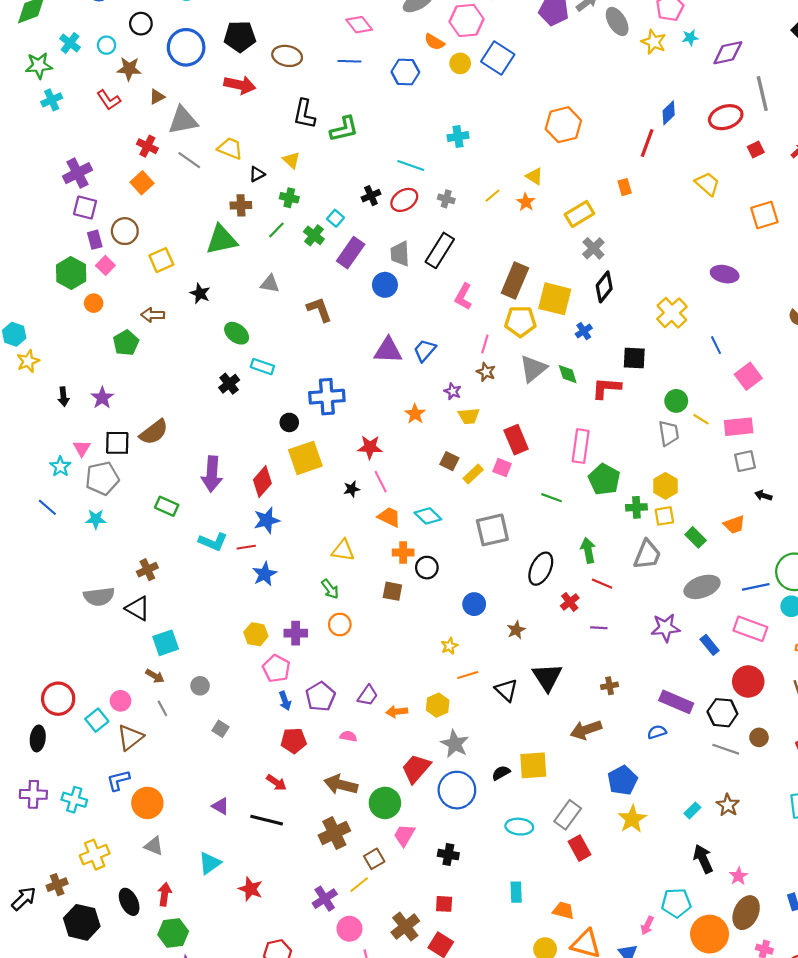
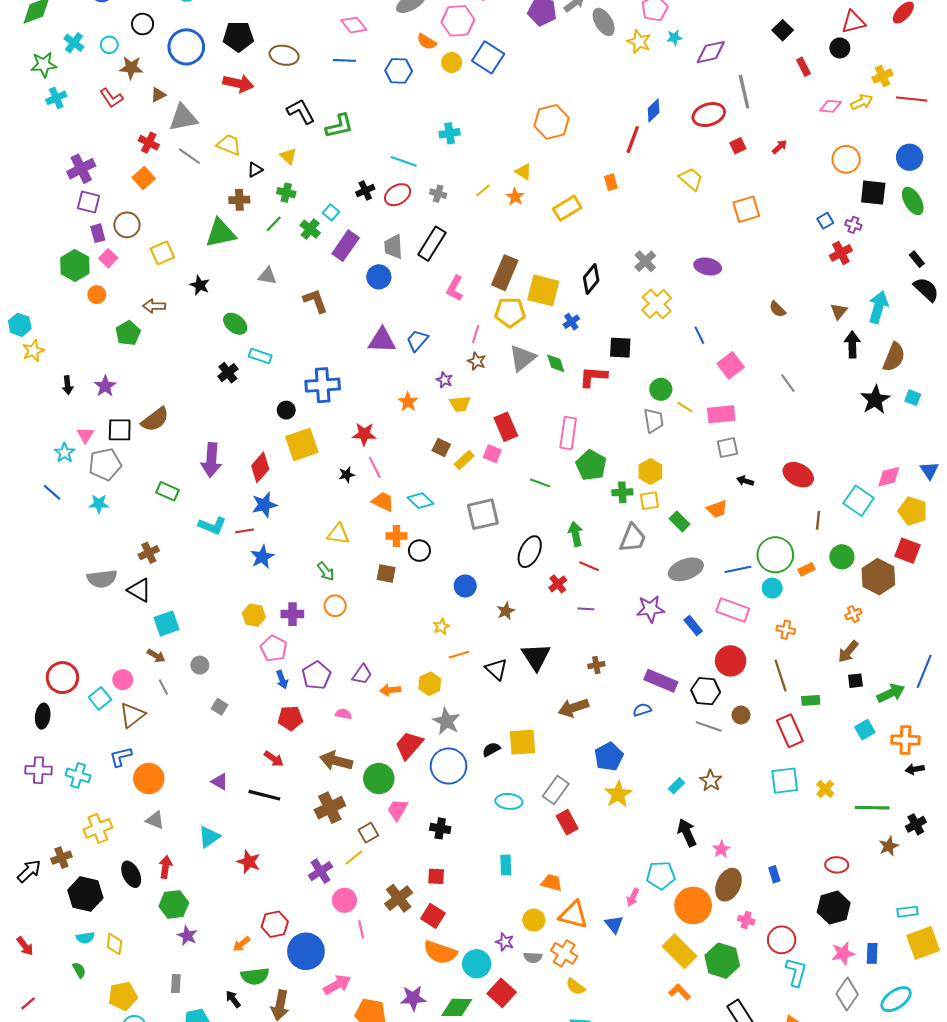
black L-shape: (304, 114) -> (301, 111), turned 140
gray cross: (593, 248) -> (645, 261), moved

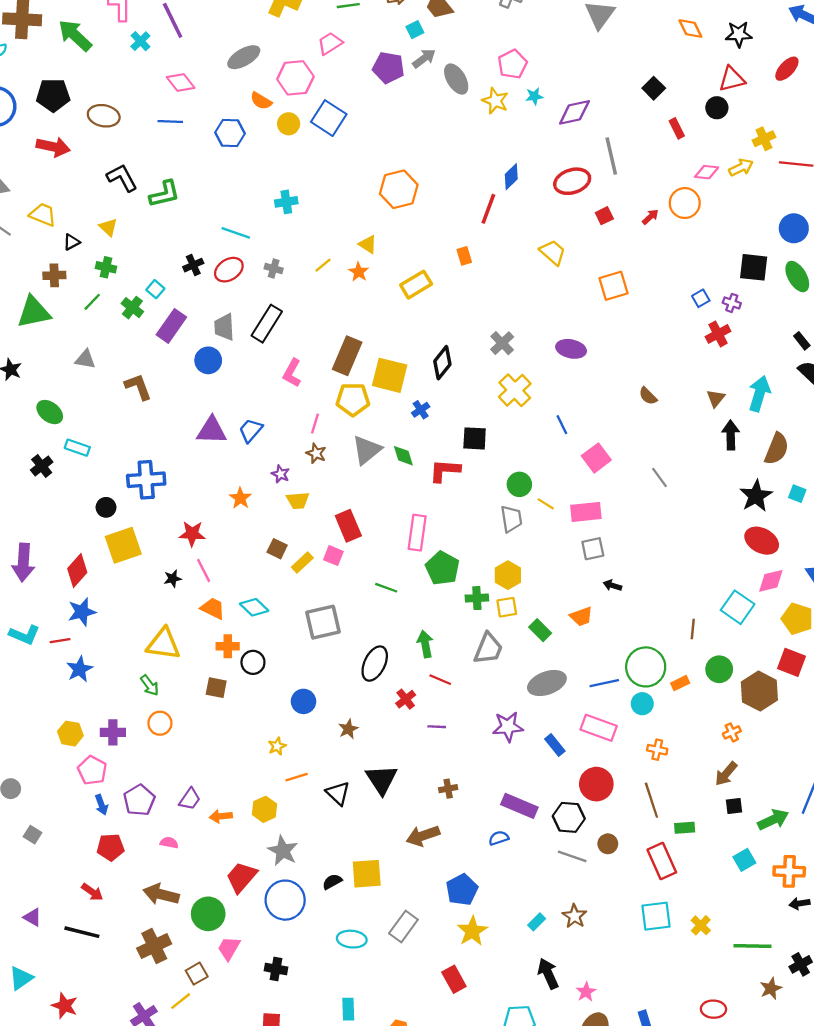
orange circle: (846, 159) -> (685, 203), moved
red ellipse: (798, 475) -> (762, 541), moved
yellow triangle: (338, 534) -> (163, 644), size x1.4
red rectangle: (567, 822) -> (454, 979), moved

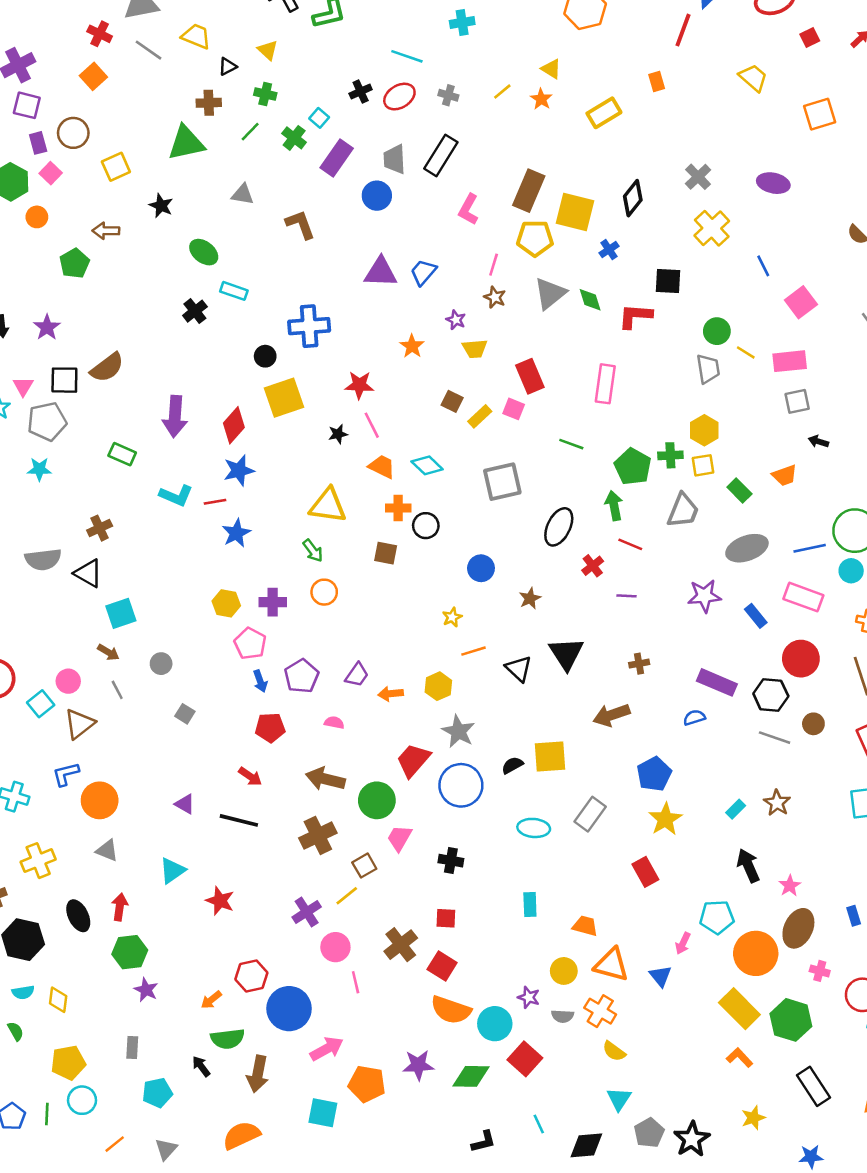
green pentagon: (442, 568) -> (633, 467), moved

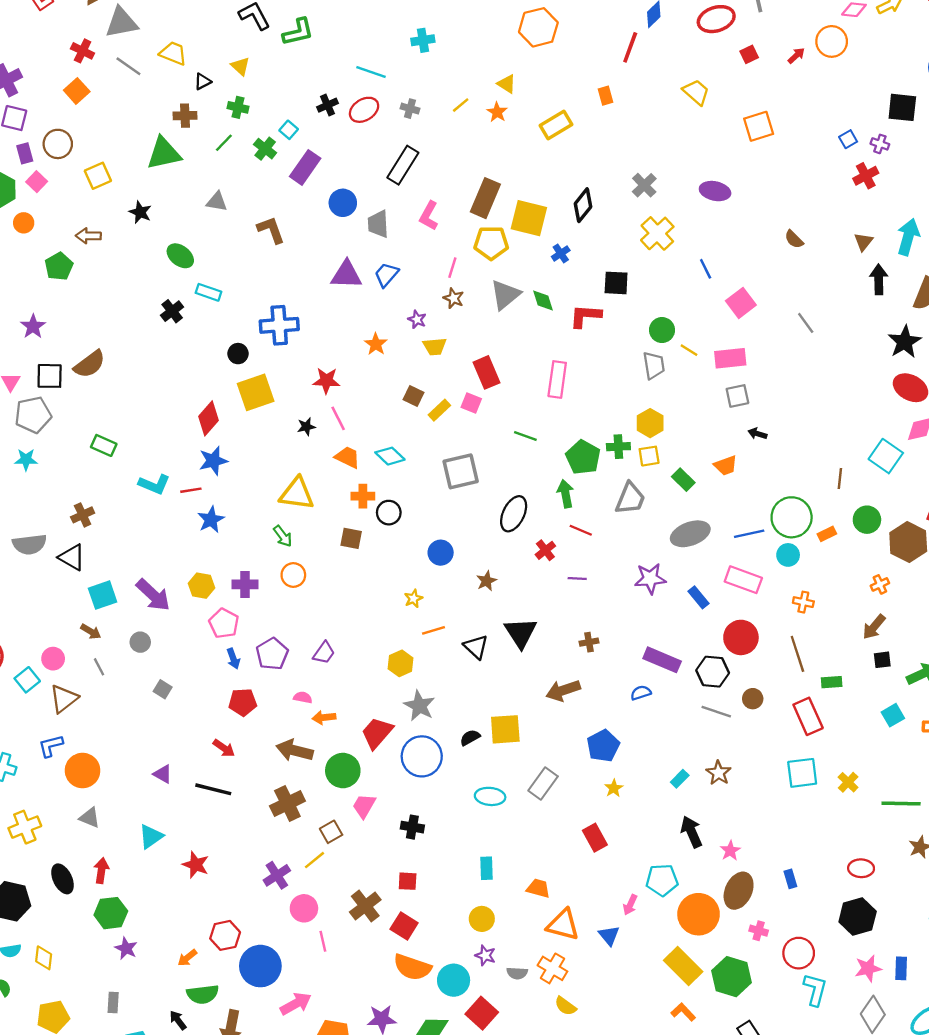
gray trapezoid: (394, 159) -> (378, 224), moved
purple arrow: (175, 416) -> (153, 595), moved, turned -51
orange arrow: (391, 694) -> (324, 718), moved
yellow star: (665, 819) -> (614, 788), size x0.6
yellow circle: (564, 971) -> (482, 919), moved

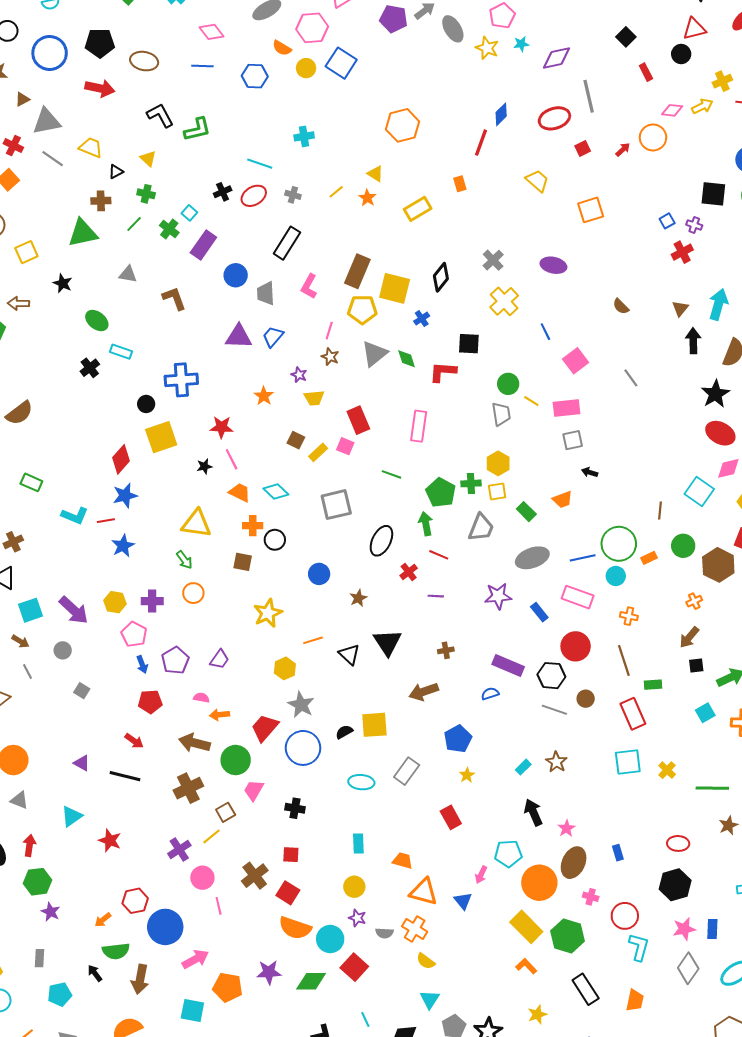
yellow star: (413, 599) -> (268, 613), moved, size x1.8

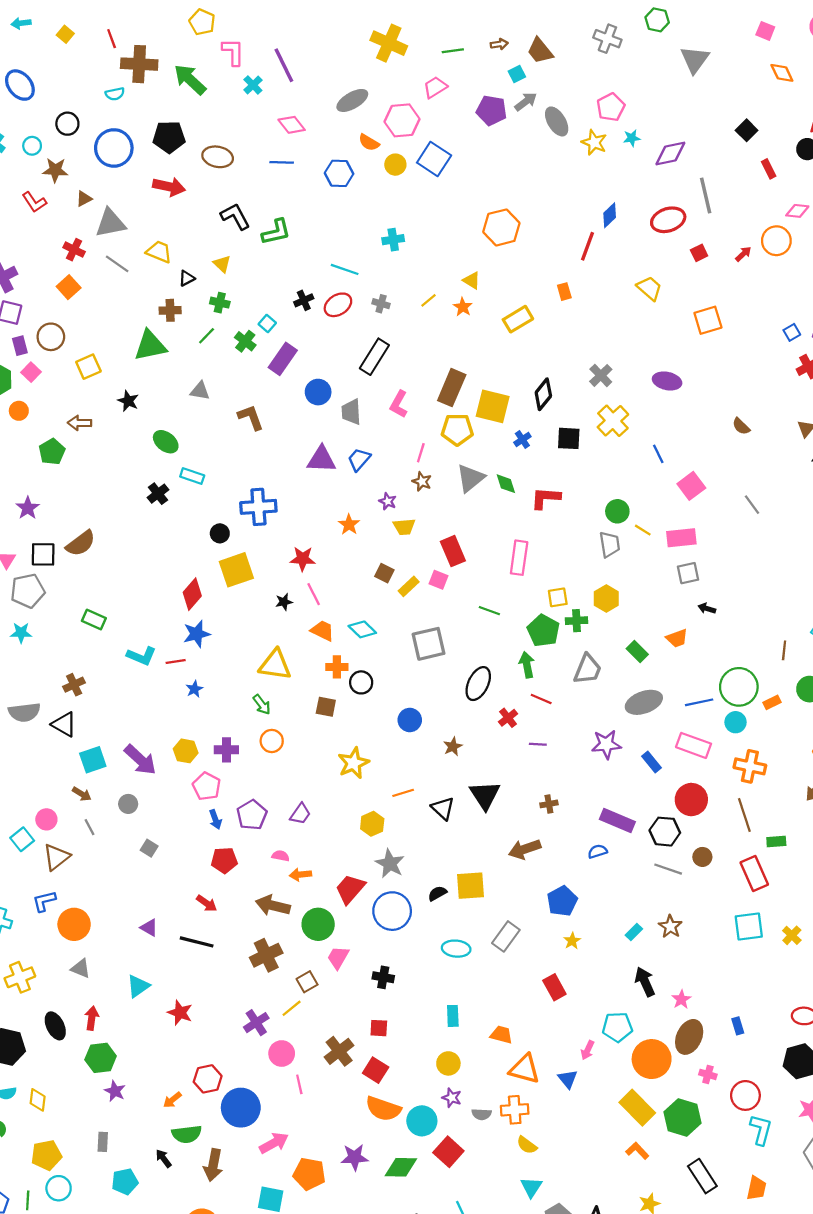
black square: (469, 344) -> (569, 438), moved
yellow square: (497, 491) -> (558, 597), moved
blue star: (123, 546) -> (194, 689), size x0.7
orange cross: (629, 616) -> (750, 766), size x1.6
orange cross: (415, 929) -> (515, 1110), turned -35

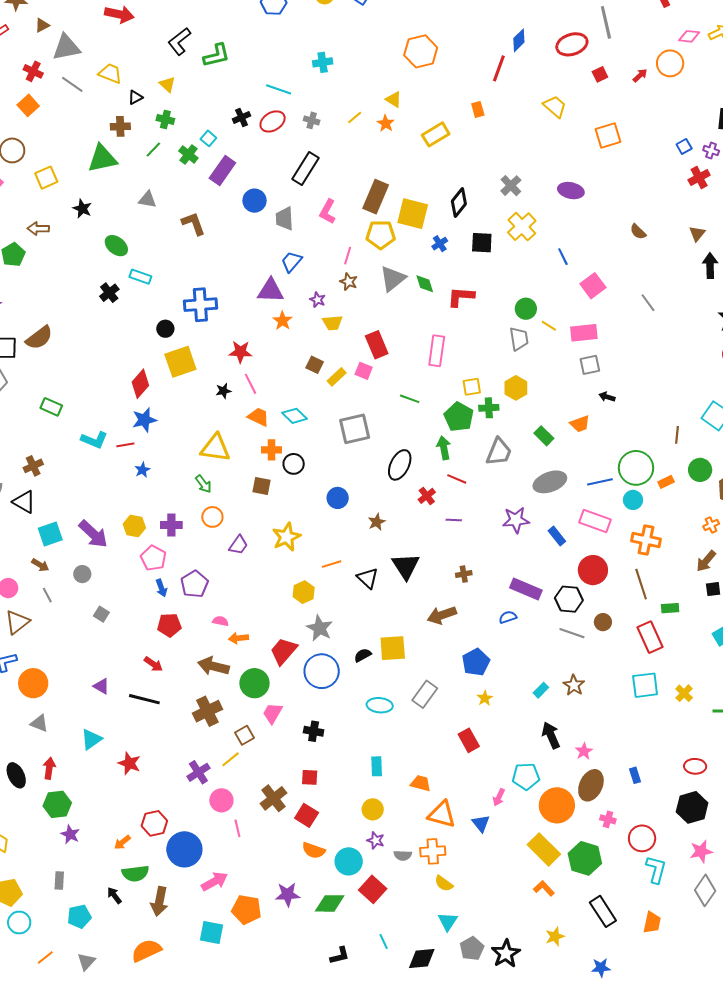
black L-shape: (235, 216) -> (179, 41), turned -100
purple triangle: (321, 459) -> (271, 291), moved
purple trapezoid: (300, 814) -> (238, 545), moved
orange semicircle: (383, 1109) -> (314, 850), size x0.7

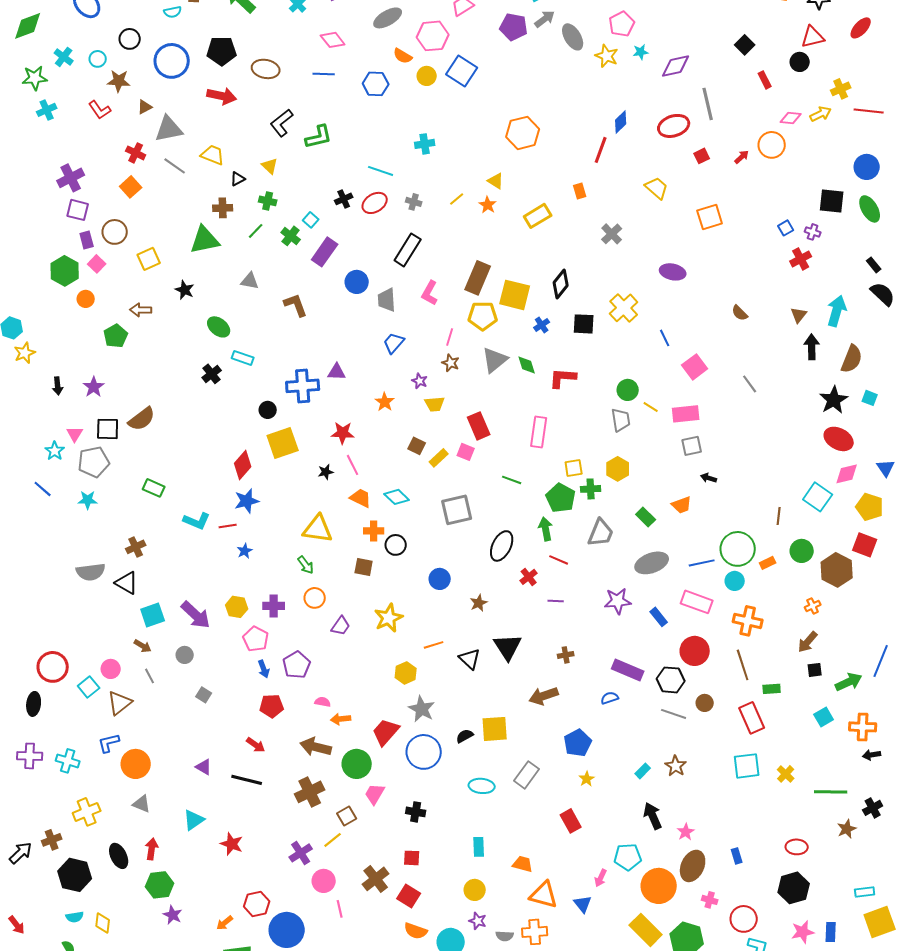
gray cross: (511, 186) -> (612, 234), moved
purple triangle: (271, 291) -> (337, 372), moved, size x0.7

